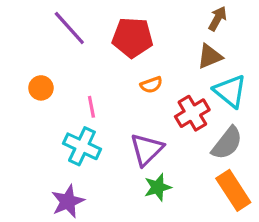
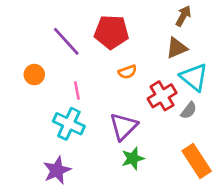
purple line: (69, 28) -> (66, 41), moved
gray semicircle: (227, 143) -> (189, 110), moved, size x0.6

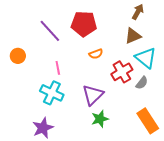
orange circle: (34, 75) -> (18, 56), moved

